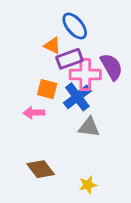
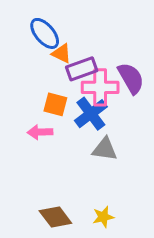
blue ellipse: (75, 26) -> (45, 33), moved
brown diamond: (41, 169) -> (55, 217), moved

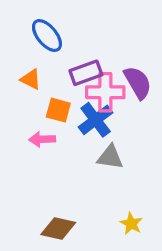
orange triangle: (62, 53) -> (31, 79), moved
brown diamond: (55, 217) -> (58, 228), turned -40
yellow star: (103, 217) -> (131, 224), moved, turned -30

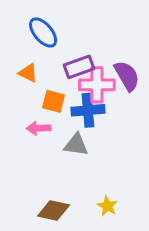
blue cross: (96, 120) -> (88, 110), turned 32
gray triangle: (110, 157) -> (76, 145), moved
yellow star: (131, 224) -> (107, 206), moved

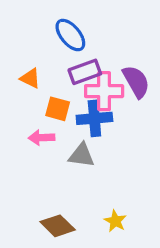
blue ellipse: (43, 32) -> (70, 35), moved
brown diamond: (54, 210) -> (58, 226), turned 32

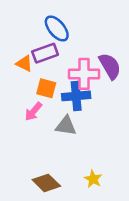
purple rectangle: (85, 72) -> (45, 53), moved
pink arrow: (42, 138) -> (33, 112), turned -48

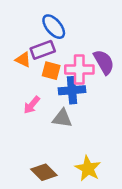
orange square: (46, 88) -> (51, 71), moved
yellow star: (93, 179) -> (88, 169), size x1.5

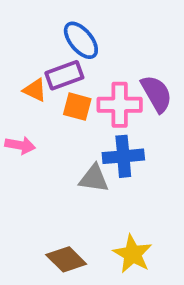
blue cross: (72, 90) -> (123, 156), moved
pink arrow: (32, 105) -> (20, 145), moved, turned -120

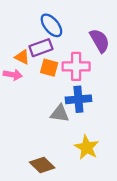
purple semicircle: (156, 94) -> (100, 41), moved
pink arrow: (20, 145) -> (13, 75), moved
yellow star: (133, 254) -> (87, 147), moved

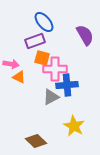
orange triangle: (22, 57) -> (19, 77), moved
pink cross: (76, 66) -> (55, 69), moved
gray triangle: (60, 113) -> (51, 97), turned -36

